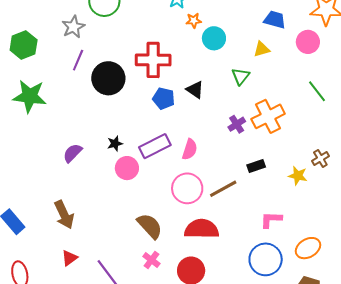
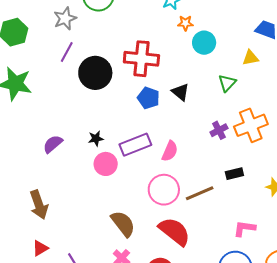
red semicircle: (202, 229) -> (175, 231), turned 32

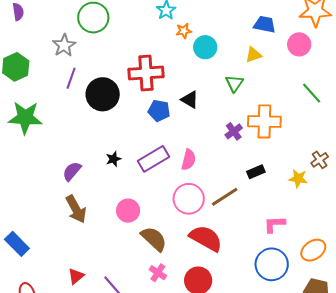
orange cross: (251, 125) -> (264, 121), turned 32
pink circle: (106, 164) -> (128, 211), moved
brown arrow: (39, 205) -> (76, 209), moved

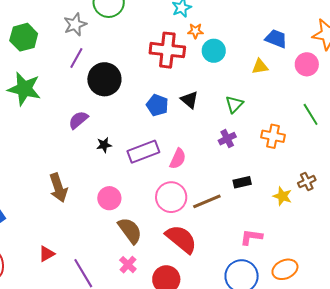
red cross: (146, 73) -> (167, 50), moved
green triangle: (234, 83) -> (234, 104), moved
orange cross: (264, 121) -> (273, 136), moved, size x0.7
purple semicircle: (72, 171) -> (78, 120), moved

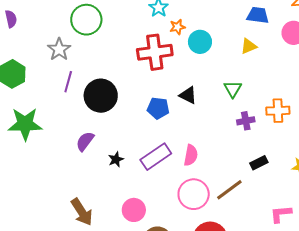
purple cross: (227, 139) -> (246, 121), moved, turned 30

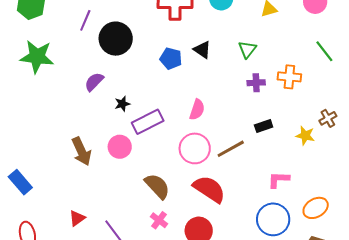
purple rectangle: (156, 157) -> (148, 122), moved
pink circle: (134, 210) -> (120, 147), moved

